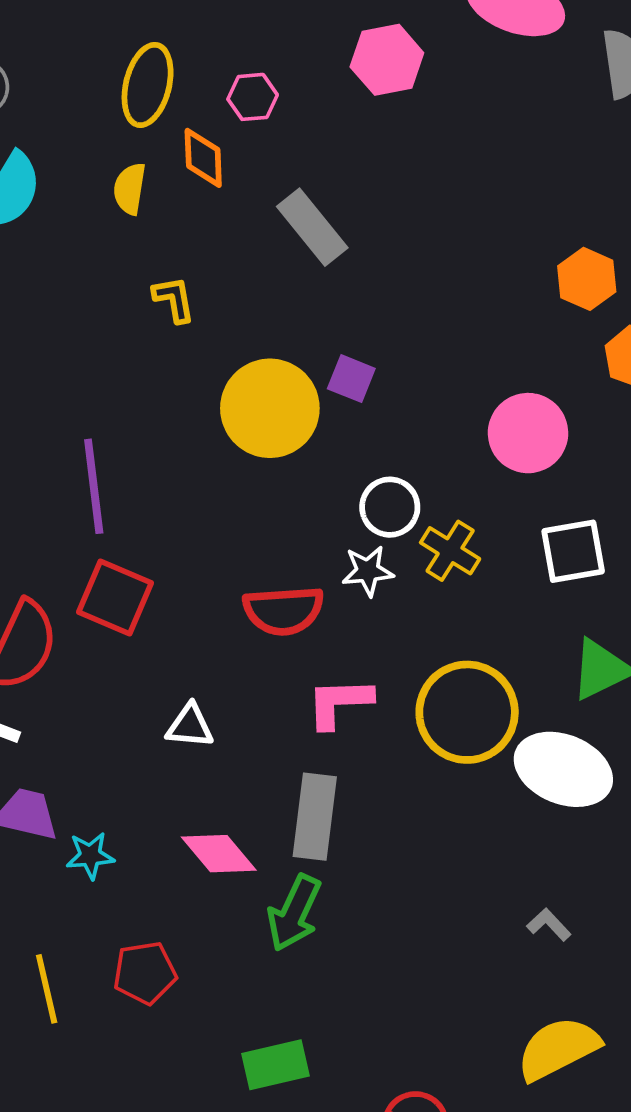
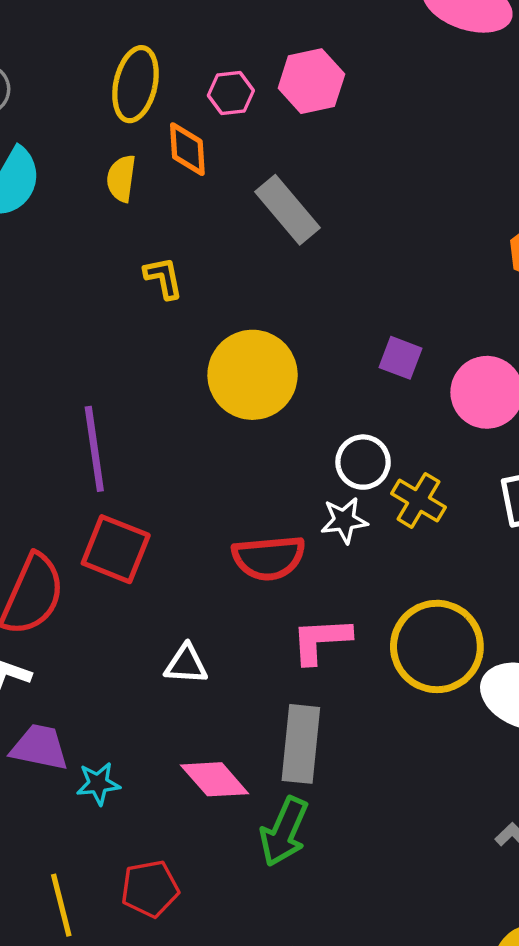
pink hexagon: (387, 60) -> (311, 81), moved
purple square: (351, 379) -> (400, 358), moved

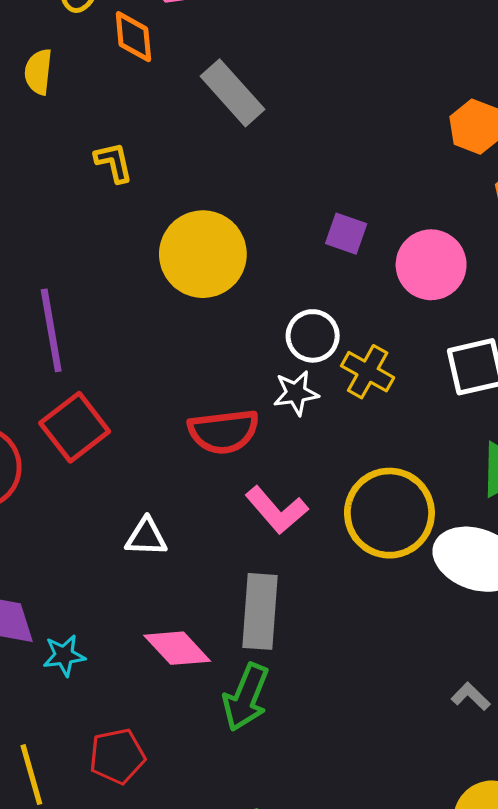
yellow semicircle: (121, 178) -> (38, 72), moved
red square: (116, 549) -> (75, 427), turned 32
pink L-shape: (321, 640) -> (277, 510), turned -126

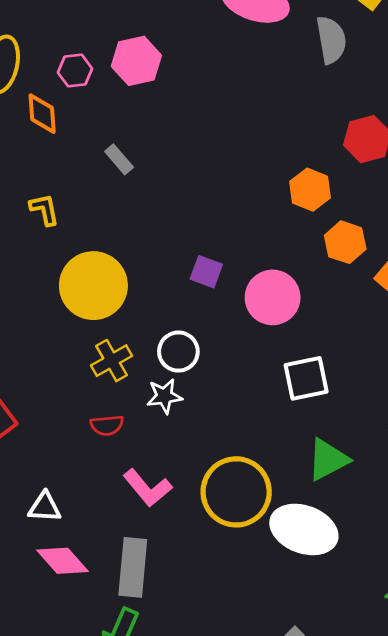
gray rectangle: (232, 93) -> (119, 159), size x0.6
yellow L-shape: (114, 162) -> (44, 209), moved
yellow cross: (368, 372) -> (112, 361), moved, turned 30
red semicircle: (224, 431) -> (107, 425), size x0.6
pink diamond: (177, 648) -> (63, 561), moved

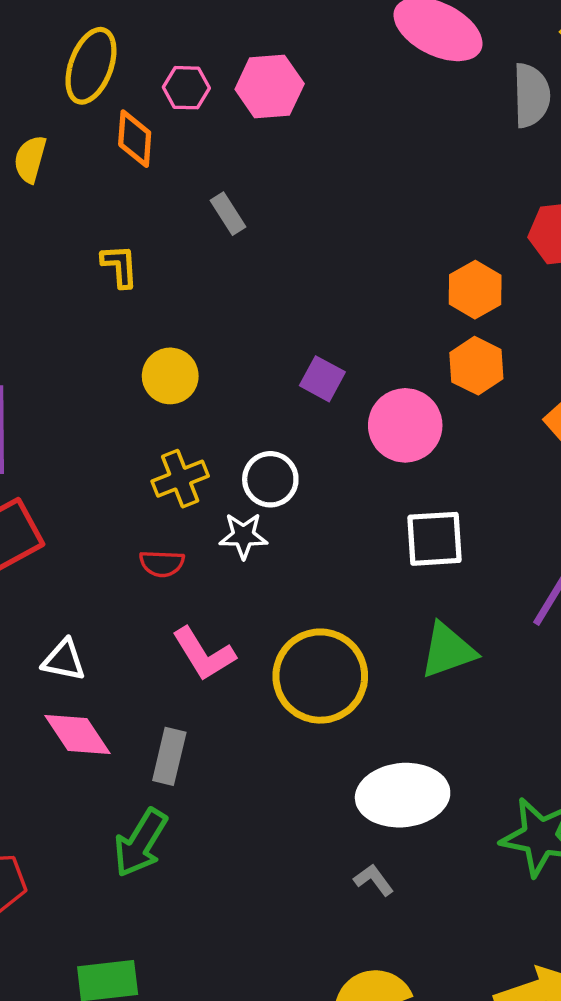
orange hexagon: (345, 242) -> (476, 366), moved
yellow circle: (93, 286) -> (170, 376), size x0.6
white ellipse: (304, 529) -> (403, 795), moved, turned -34
gray rectangle: (133, 567) -> (169, 756), size x0.7

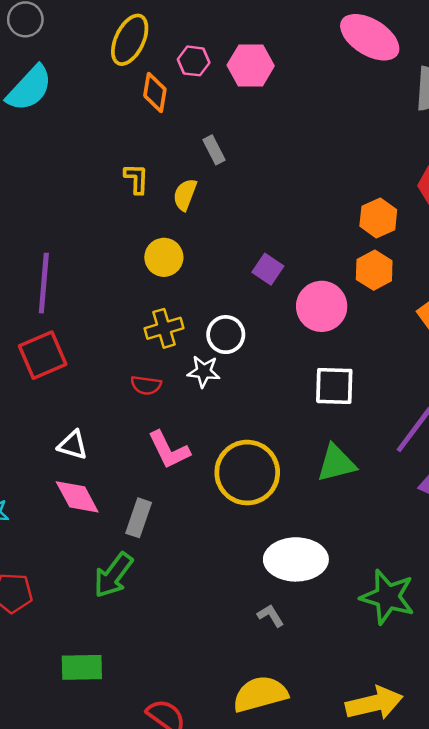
yellow semicircle: (30, 159) -> (185, 195), moved

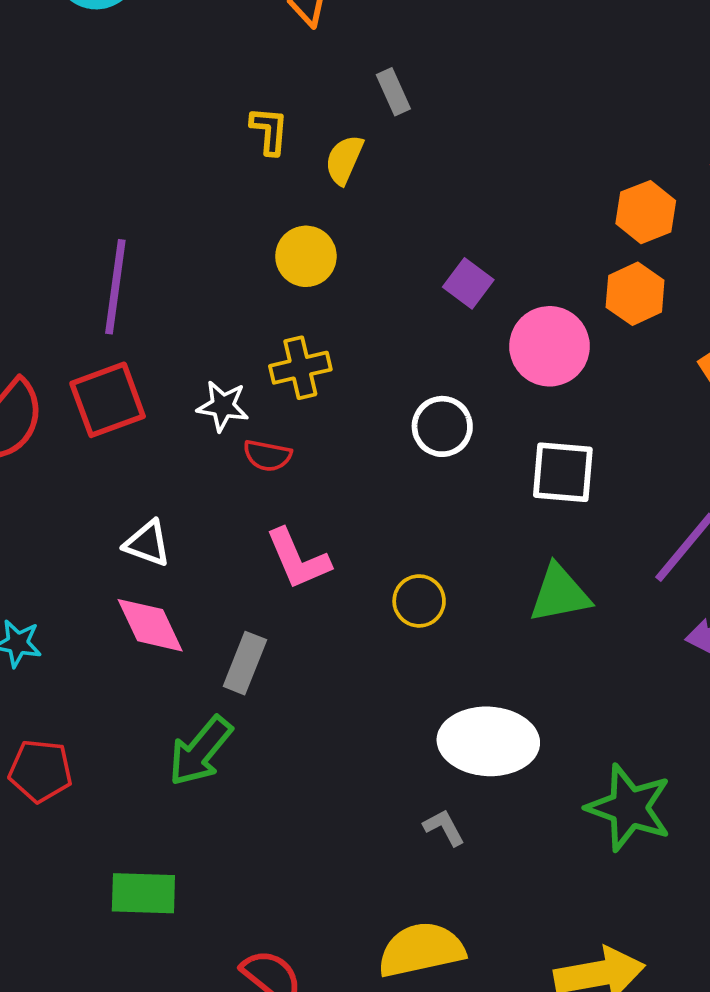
white circle: (226, 335) -> (442, 426), moved
white star: (204, 371) -> (223, 406), moved
yellow circle: (247, 473) -> (419, 601), size x0.5

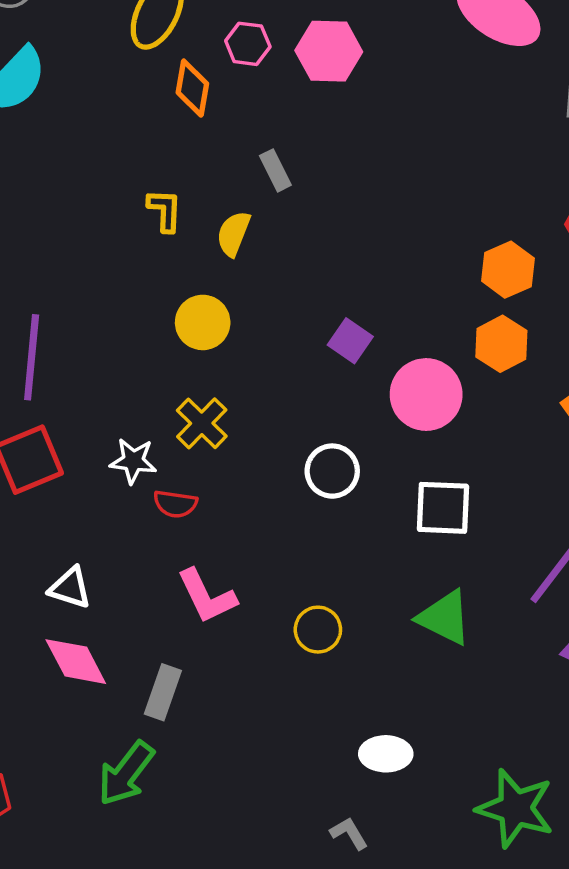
yellow cross: (300, 368) -> (202, 423), turned -30
green triangle: (560, 594) -> (445, 618), turned 40
white ellipse: (488, 741) -> (386, 754), size x0.6

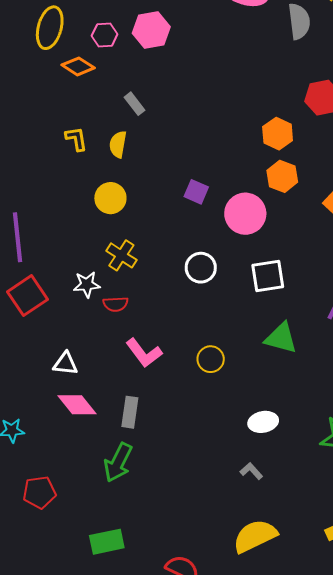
orange diamond: (192, 88) -> (78, 66), turned -56

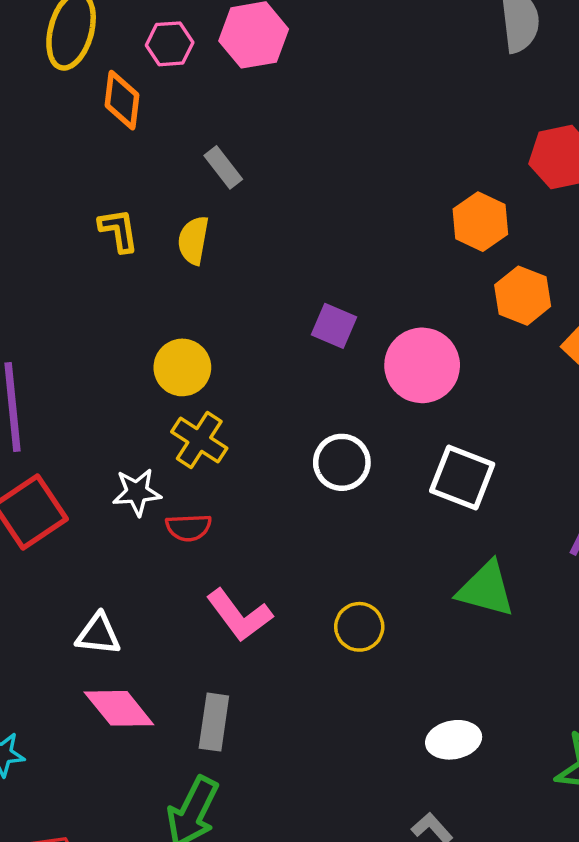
orange diamond: (78, 66) -> (122, 100), turned 64
orange hexagon: (282, 176) -> (523, 296), moved
yellow circle: (110, 198) -> (182, 367), moved
white square: (268, 276) -> (462, 477), turned 30

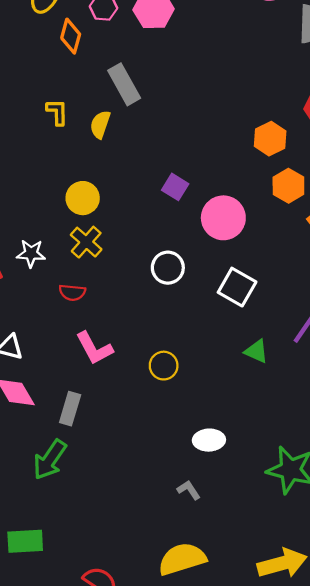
gray rectangle: (223, 167) -> (124, 84), size x1.6
white star: (137, 492) -> (31, 253), moved
green triangle: (486, 589) -> (256, 351), moved, size x0.7

